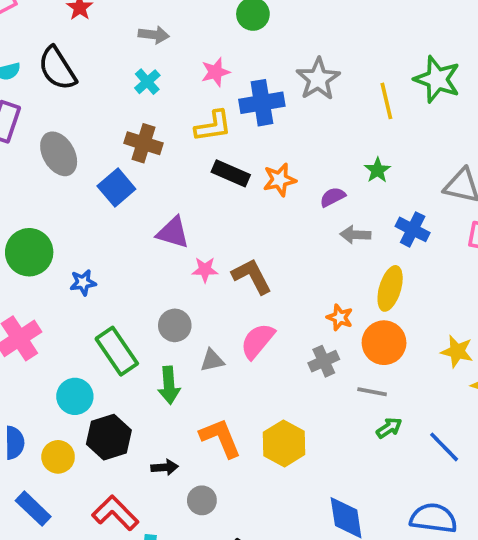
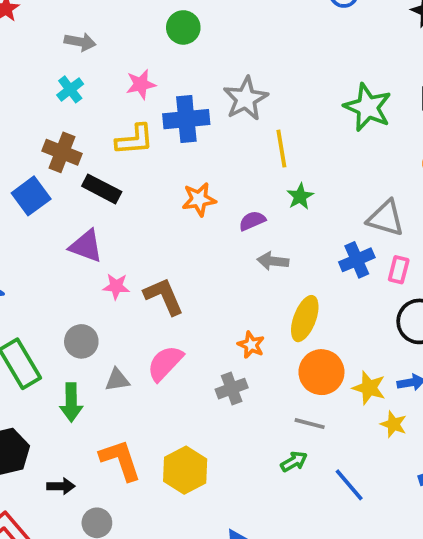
yellow line: (386, 101) -> (281, 149), moved
black rectangle: (231, 173) -> (102, 189), moved
blue cross: (413, 229) -> (357, 260), moved, turned 36
orange circle: (384, 343) -> (321, 372), moved
gray line: (372, 392) -> (310, 424), moved

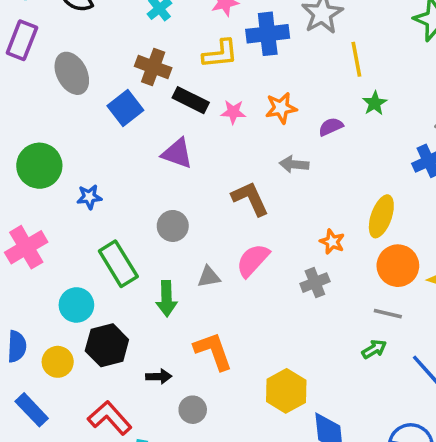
gray arrow: (273, 261) -> (294, 164), moved
pink star: (116, 286) -> (233, 112), moved
gray circle: (81, 341) -> (173, 226), moved
yellow hexagon: (185, 470) -> (286, 391), moved

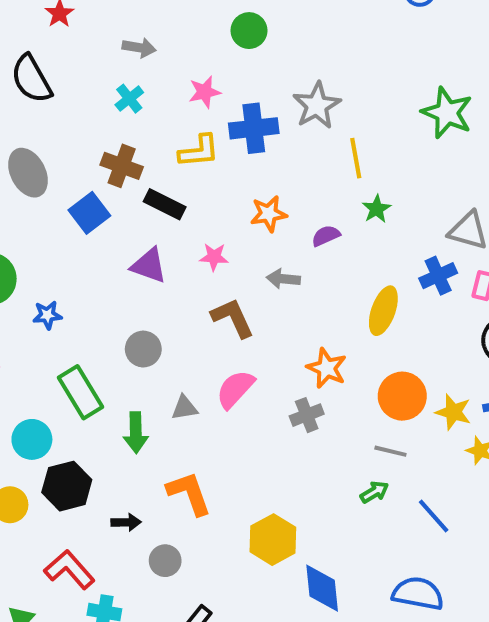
pink star: (233, 112) -> (214, 257), moved
yellow ellipse: (381, 216) -> (383, 311), moved
orange star: (332, 242) -> (327, 368), size x1.4

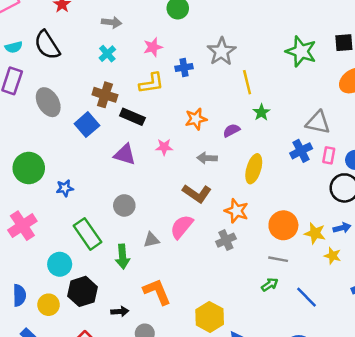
blue cross: (254, 128) -> (184, 67), size x0.6
yellow ellipse: (383, 311) -> (254, 169), moved
brown L-shape: (233, 318) -> (197, 193), moved, turned 152

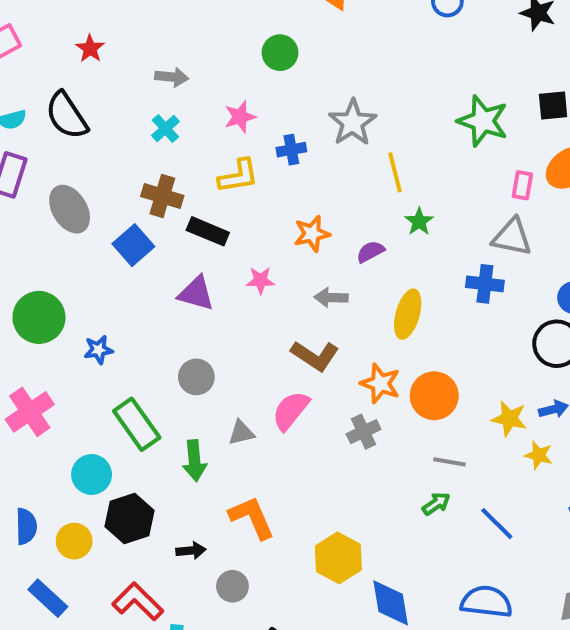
blue cross: (301, 151) -> (485, 284), turned 35
pink rectangle: (329, 155) -> (522, 185), moved
orange circle: (283, 225) -> (434, 396), moved

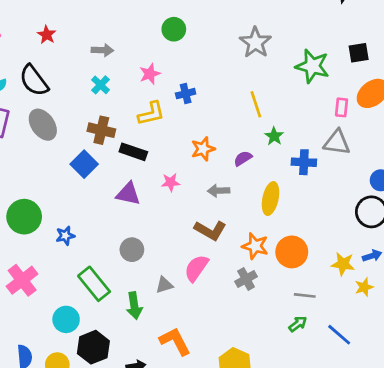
gray star: (353, 123) -> (255, 42), moved
gray ellipse: (70, 209) -> (43, 125), moved
blue cross: (485, 284) -> (304, 162), moved
yellow star: (539, 455) -> (364, 287), turned -30

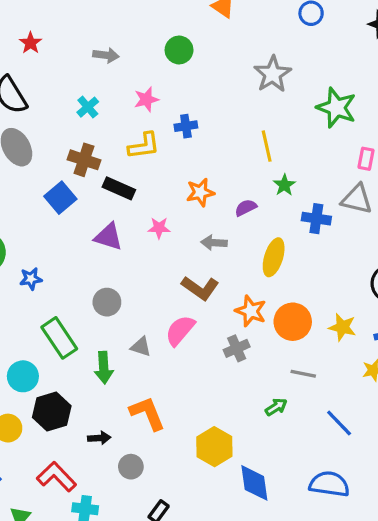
gray arrow: (102, 50) -> (106, 55), moved
yellow star: (343, 264) -> (342, 327), moved
gray triangle: (164, 285) -> (141, 347), turned 30
green arrow: (298, 324) -> (276, 407), moved

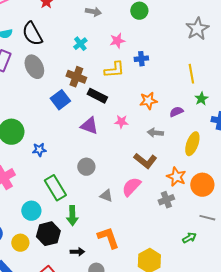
green arrow: (104, 368) -> (72, 216), moved

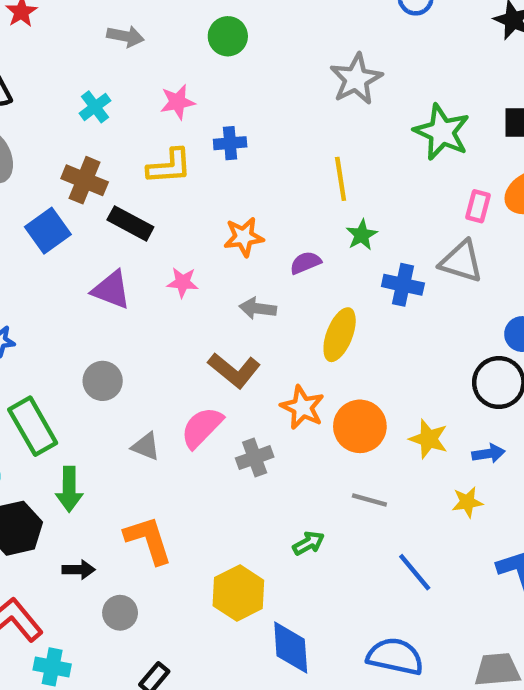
gray cross: (166, 200) -> (255, 458), moved
green arrow: (189, 238) -> (308, 543), moved

